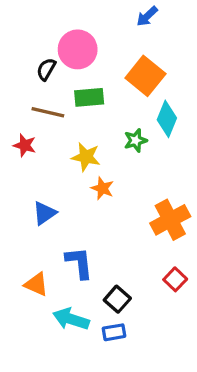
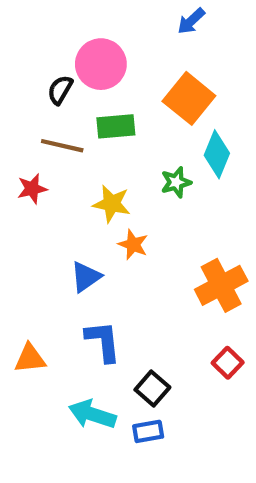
red star: (25, 145) -> (32, 189), turned -30
blue triangle: (45, 213) -> (86, 277), moved
orange triangle: (36, 284) -> (30, 358), moved, turned -30

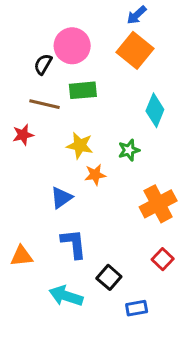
orange square: (189, 98) -> (135, 50), moved
green star: (176, 182) -> (129, 150), moved
orange star: (133, 245) -> (95, 175), turned -30
blue rectangle: (148, 431) -> (137, 308), moved

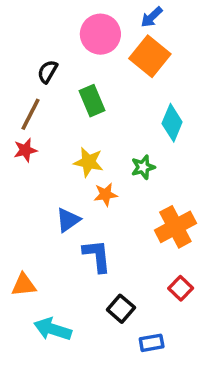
pink circle: (72, 46) -> (100, 34), moved
green rectangle: (83, 90) -> (92, 101), turned 72
brown line: (44, 104) -> (31, 114), moved, turned -76
blue L-shape: (74, 244) -> (97, 256), moved
cyan arrow: (66, 296) -> (53, 329), moved

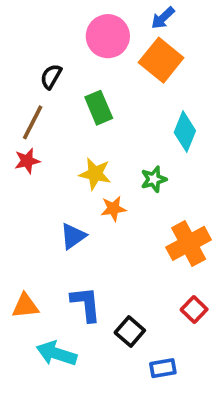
blue L-shape: (97, 256) -> (86, 304), moved

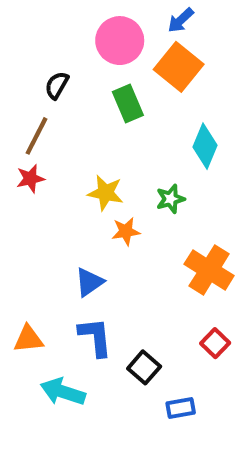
green rectangle: (99, 108) -> (128, 103), moved
blue triangle: (73, 236) -> (89, 282), moved
orange cross: (189, 243) -> (209, 270), turned -30

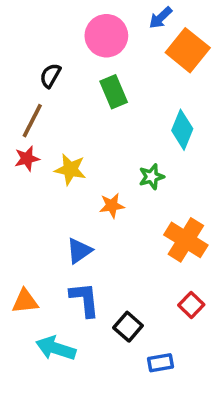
orange square: (179, 67) -> (188, 50), moved
yellow star: (106, 193) -> (70, 169), moved

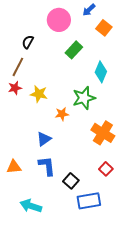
orange square: (188, 50) -> (104, 28), size x0.7
green rectangle: (114, 92) -> (74, 50), moved, turned 66
green star: (152, 177) -> (84, 98), size x1.6
cyan arrow: (56, 348) -> (31, 206), moved
blue rectangle: (161, 363) -> (89, 201), size x1.6

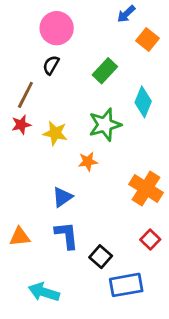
pink circle: (59, 20) -> (57, 28), moved
black semicircle: (28, 42) -> (51, 65), moved
green star: (84, 98) -> (105, 125), moved

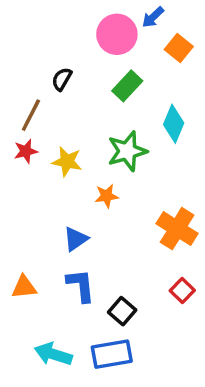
pink circle: (57, 28) -> (117, 34), moved
blue rectangle: (126, 285) -> (112, 354), moved

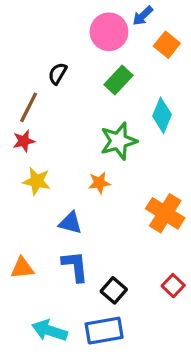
yellow star: (67, 162) -> (37, 181), moved
blue triangle: (76, 239) -> (70, 223), turned 50
red square: (182, 291) -> (173, 286), moved

